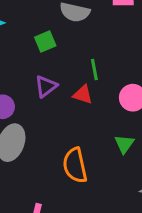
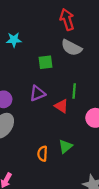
green triangle: (124, 144) -> (65, 146), moved
orange semicircle: (75, 165) -> (42, 154), size x0.6

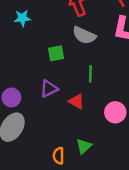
cyan star: (14, 40) -> (22, 18), moved
green line: (74, 91) -> (90, 74), moved

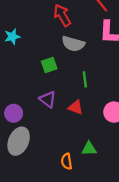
purple triangle: (49, 89) -> (48, 99), turned -48
green triangle: (84, 146) -> (89, 149), turned 49

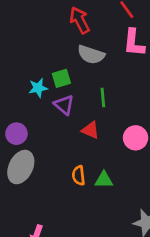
cyan star: (12, 37) -> (38, 88), moved
purple triangle: (48, 99) -> (64, 105), moved
orange semicircle: (67, 161) -> (79, 175), moved

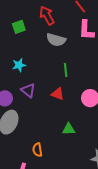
green square: (61, 78) -> (19, 27), moved
purple triangle: (64, 105) -> (28, 90), moved
orange semicircle: (79, 175) -> (37, 150), moved

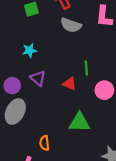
green line: (66, 70) -> (86, 68), moved
green triangle: (69, 129) -> (79, 122), size x1.5

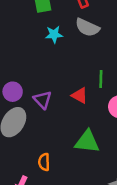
cyan star: (29, 50) -> (54, 34), moved
purple triangle: (38, 78) -> (43, 100), moved

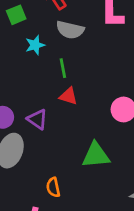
green line: (101, 79) -> (63, 68), moved
red triangle: (80, 96) -> (68, 96), moved

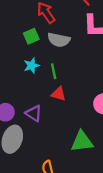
green square: (16, 15) -> (31, 36), moved
cyan star: (35, 45) -> (32, 66), moved

